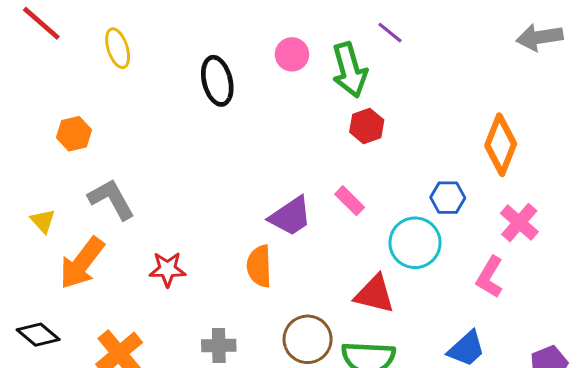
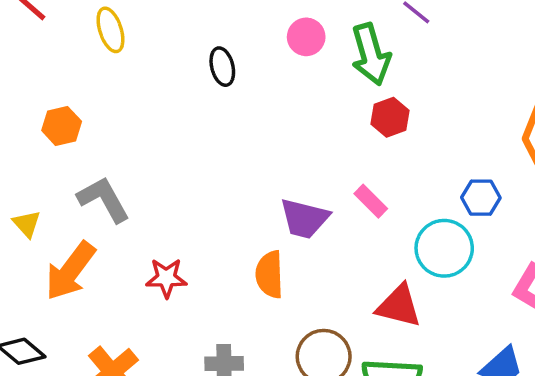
black ellipse: (217, 81) -> (222, 67), size x0.7
purple trapezoid: (290, 216) -> (304, 219), turned 48

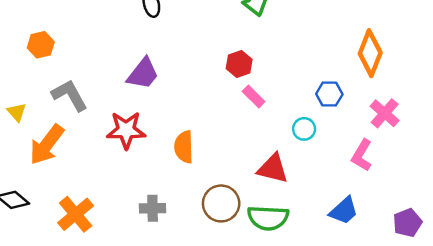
red hexagon: (390, 117) -> (239, 64), moved
purple trapezoid: (304, 219) -> (143, 74), moved, turned -66
cyan circle: (444, 248) -> (304, 129), size x0.6
red star: (166, 278) -> (126, 130), moved, size x1.4

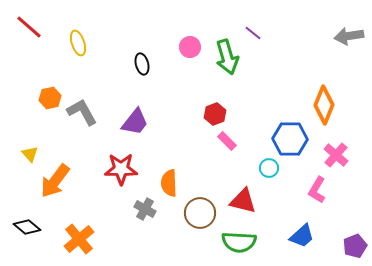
blue hexagon: (329, 94) -> (290, 139), size x1.6
gray L-shape: (70, 95) -> (82, 112), moved
brown circle: (221, 203) -> (200, 213), moved
gray cross: (153, 208) -> (145, 209), moved, turned 30

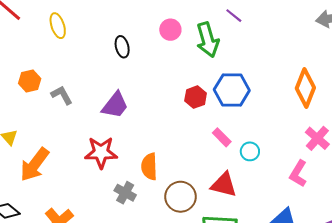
gray L-shape: (82, 112) -> (62, 95), size x0.7
blue hexagon: (290, 139) -> (232, 90), moved
pink rectangle: (227, 141) -> (222, 137), moved

